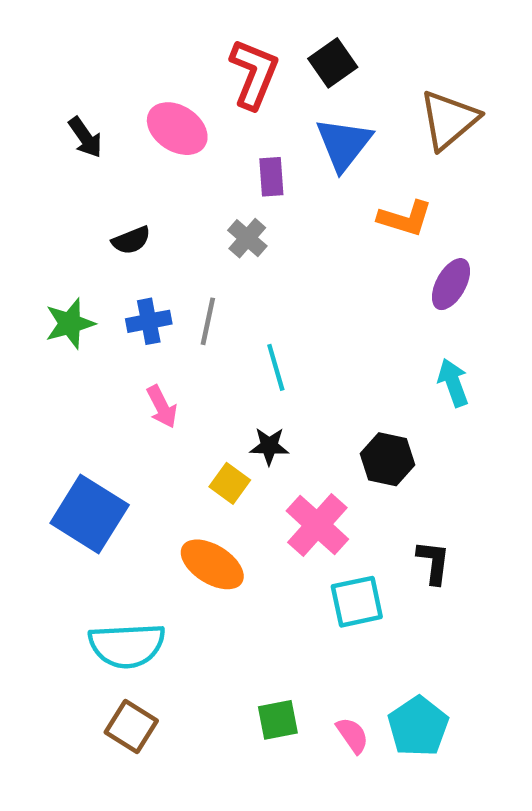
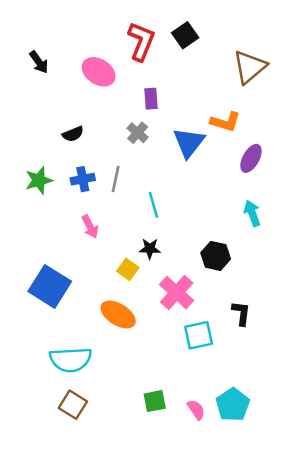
black arrow: (85, 137) -> (39, 62), moved
blue triangle: (344, 144) -> (189, 143), moved

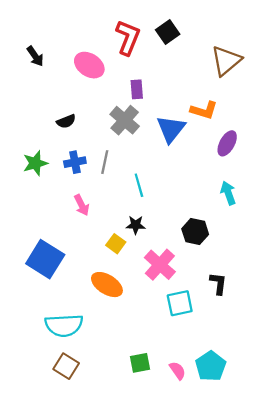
gray cross: (138, 133) -> (125, 120), size x1.5

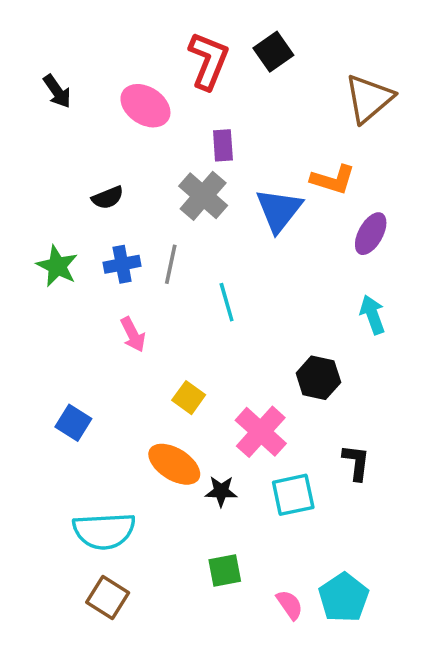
green star: (35, 163) -> (57, 266), turned -30
black star: (136, 225) -> (221, 491), moved
blue square: (45, 259) -> (73, 423), size x0.6
green square: (140, 363) -> (225, 571), moved

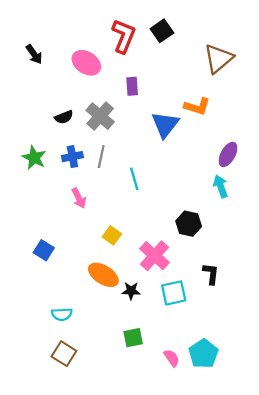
gray cross: (203, 196) -> (100, 116), moved
purple ellipse: (371, 234) -> (228, 154), moved
cyan semicircle: (104, 531) -> (62, 314), size x0.6

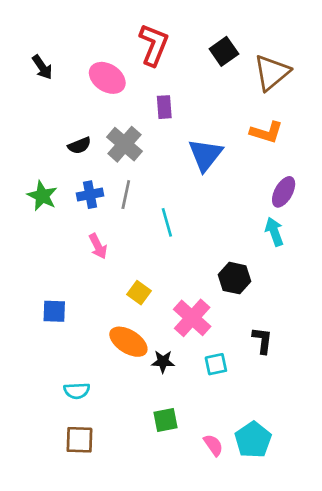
black square: (162, 31) -> (224, 51), moved
orange L-shape: (197, 106) -> (266, 132), moved
blue square: (44, 250) -> (54, 311), turned -30
cyan square: (174, 293) -> (216, 364), size x0.7
brown square: (64, 354) -> (79, 440), turned -30

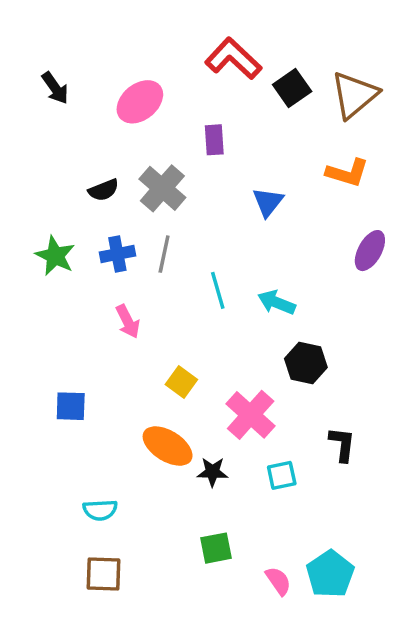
red L-shape: (154, 45) -> (233, 59), moved, turned -69
black square: (224, 51) -> (292, 88), moved
pink ellipse: (107, 78) -> (140, 102), turned -72
blue triangle: (205, 155) -> (268, 202), size x0.7
cyan arrow: (274, 232) -> (277, 302), moved, turned -48

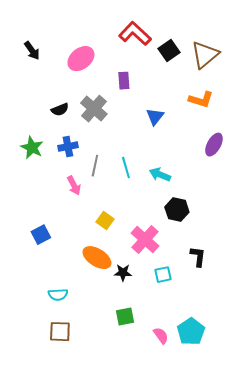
gray line: (164, 254) -> (95, 166), moved
blue square: (71, 406) -> (41, 235), turned -30

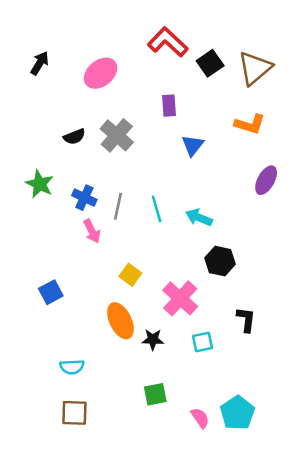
black arrow: (32, 51) -> (40, 63), turned -114
purple rectangle: (124, 81) -> (169, 106), moved
blue cross: (68, 147) -> (84, 198), moved, turned 36
orange ellipse: (97, 258) -> (120, 321), turned 32

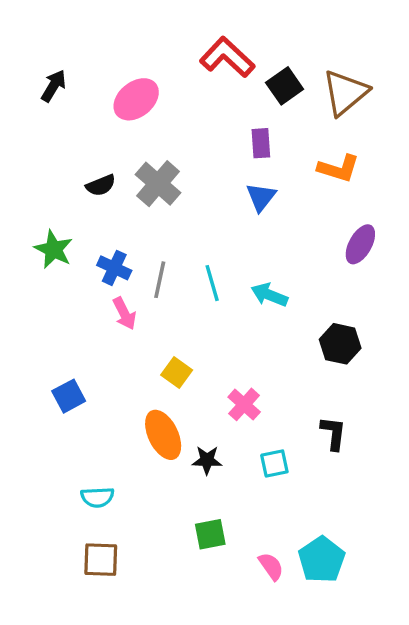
purple rectangle: (169, 106) -> (261, 143), moved
black hexagon: (220, 261) -> (340, 344), moved
pink cross: (180, 298) -> (244, 404), size x0.7

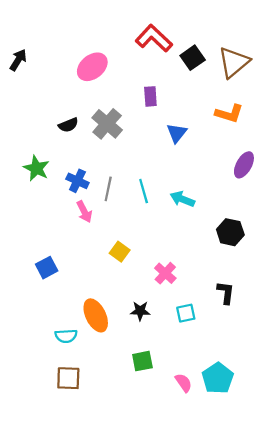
black arrow: (54, 86) -> (18, 60), moved
purple rectangle: (261, 143) -> (150, 96), moved
orange ellipse: (163, 435) -> (96, 315), moved

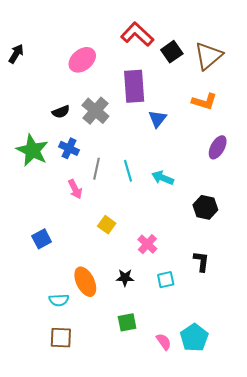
purple rectangle: (150, 96) -> (134, 86), size x1.8
green star: (36, 168) -> (32, 150), size x1.4
blue cross: (77, 181) -> (69, 148), moved

